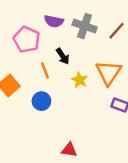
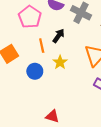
black arrow: (63, 56) -> (59, 36), turned -120
yellow star: (80, 80) -> (60, 62), moved

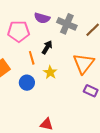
pink pentagon: (30, 17) -> (19, 31), turned -30

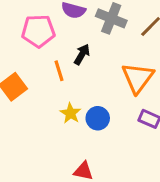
yellow star: (50, 72) -> (70, 113), moved
blue circle: (27, 83) -> (98, 118), moved

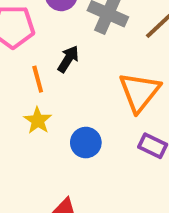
yellow star: (70, 113) -> (38, 120), moved

